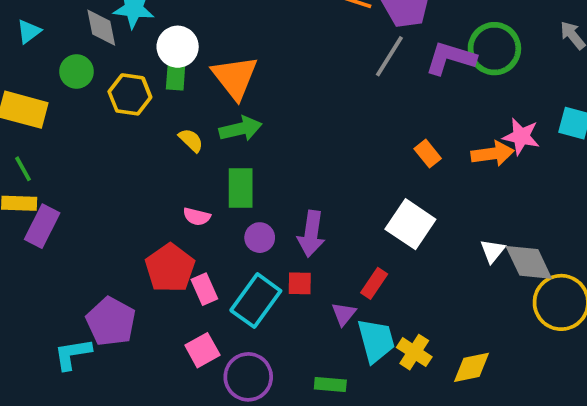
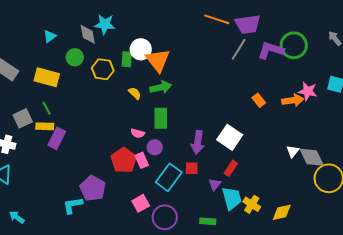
white circle: (178, 47) -> (141, 49), moved
white square: (410, 224) -> (230, 137), moved
purple circle: (260, 238) -> (155, 147), moved
pink rectangle: (204, 289) -> (142, 160), moved

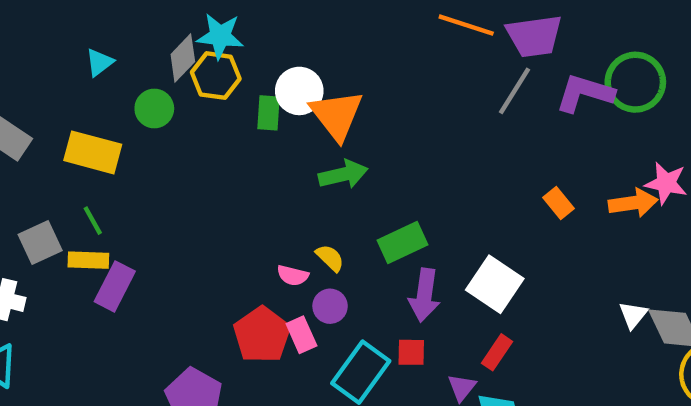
gray diamond: (88, 34) -> (183, 58), turned 55
yellow hexagon: (103, 69) -> (216, 76), moved
yellow semicircle: (135, 93) -> (330, 258), moved
green rectangle: (161, 118) -> (403, 242), moved, turned 65

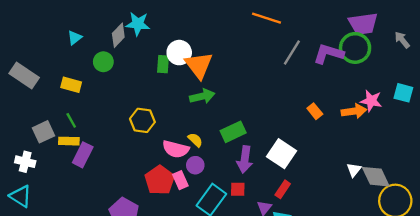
purple trapezoid: (534, 36) -> (363, 24), moved
yellow hexagon: (216, 76) -> (142, 120), moved
yellow rectangle: (93, 152) -> (71, 85), size x0.7
pink semicircle: (293, 275) -> (176, 149), size x1.6

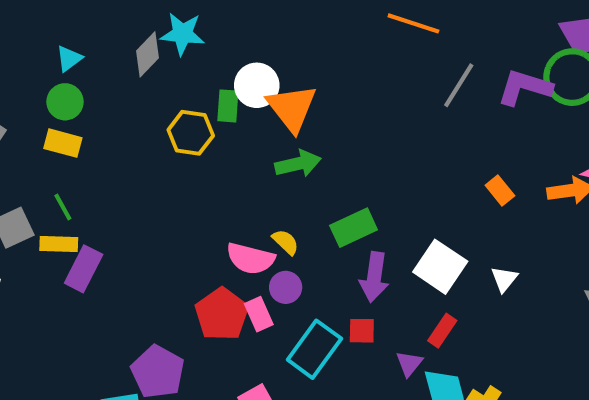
green circle: (103, 62) -> (65, 102), moved
yellow hexagon: (142, 120) -> (191, 133), moved
white triangle: (354, 170) -> (504, 279), moved

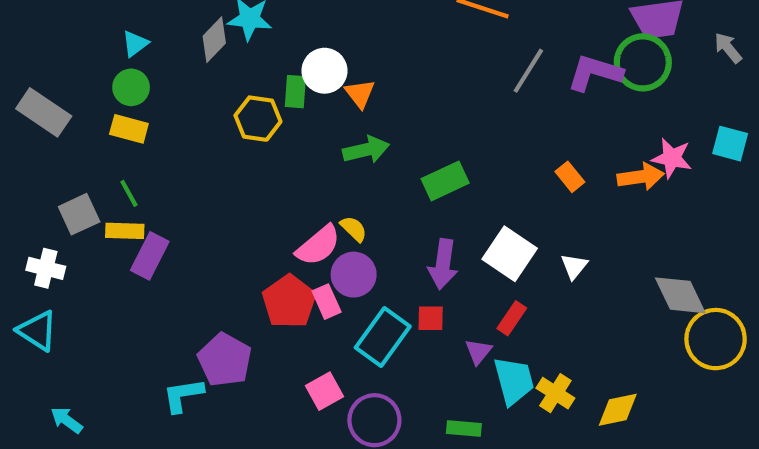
orange triangle: (292, 108) -> (360, 94), size x0.6
green rectangle: (354, 228) -> (445, 181), moved
pink semicircle: (251, 258) -> (318, 245), turned -54
purple circle: (286, 287) -> (354, 275), size x1.4

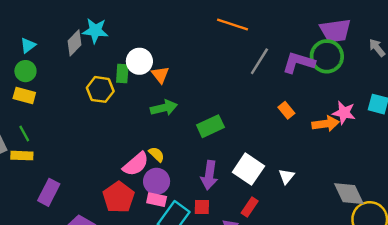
orange rectangle: (570, 177) -> (286, 110), moved
purple rectangle: (150, 256) -> (49, 192), moved
pink rectangle: (327, 302) -> (157, 200), moved, turned -54

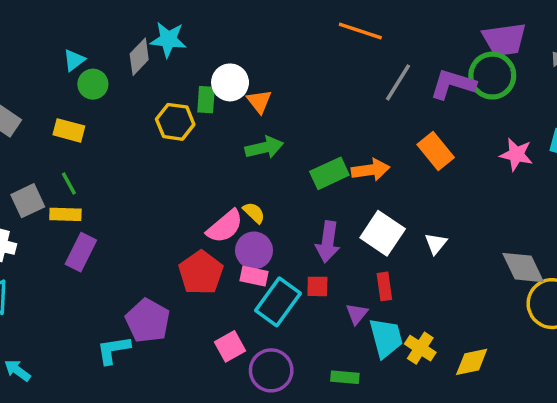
green circle: (25, 71) -> (93, 84), moved
orange rectangle: (286, 110) -> (436, 151), size x1.5
orange arrow: (326, 124) -> (371, 170), moved
purple rectangle: (49, 192) -> (81, 252), moved
red rectangle: (250, 207) -> (384, 286), turned -42

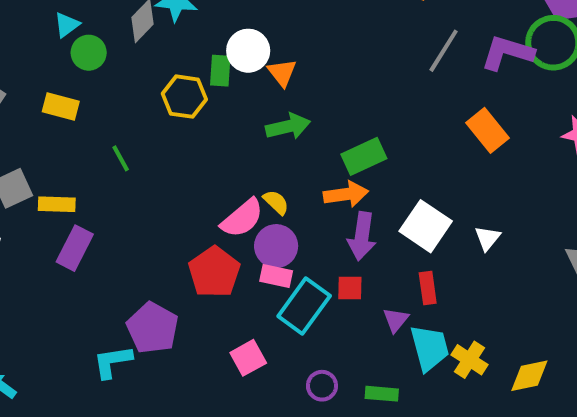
orange arrow: (371, 170) -> (346, 194), moved
green line: (69, 184) -> (121, 158), moved
purple circle: (271, 370) -> (322, 386), moved, size x0.6

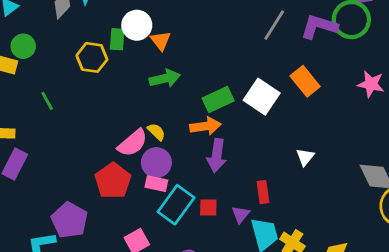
green circle: (89, 53) -> (23, 46), moved
white square: (426, 226) -> (262, 97), moved
red square: (350, 288) -> (208, 207), moved

